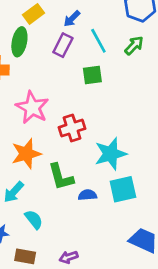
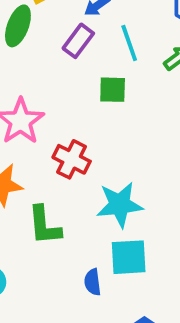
red cross: (72, 128) -> (72, 159), turned 35
blue semicircle: (87, 195) -> (93, 282), moved, turned -102

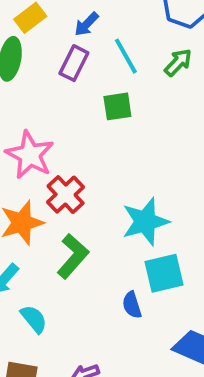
red cross: (72, 159) -> (66, 195), moved, turned 30
green L-shape: (44, 225) -> (73, 256), turned -123

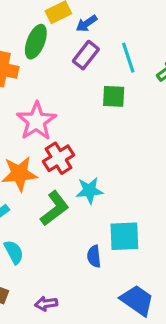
blue arrow: (86, 24) -> (87, 23), moved
cyan star: (145, 222) -> (89, 191), moved, size x0.7

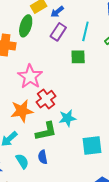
cyan line: (128, 58) -> (85, 31), turned 36
green L-shape: (55, 208) -> (46, 131), turned 30
blue semicircle: (94, 256) -> (43, 157), moved

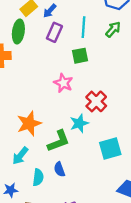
pink star: (30, 77) -> (63, 83), moved, size x0.7
red cross: (46, 99) -> (96, 101), moved
cyan semicircle: (22, 161) -> (38, 177), turned 49

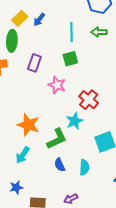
green arrow: (113, 29) -> (99, 32), turned -126
purple rectangle: (54, 32) -> (34, 63), moved
orange star: (29, 123) -> (28, 125), turned -30
cyan semicircle: (38, 177) -> (84, 167), moved

